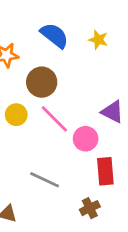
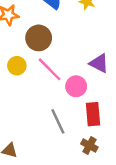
gray line: (45, 180) -> (58, 121), moved, turned 40
brown cross: (90, 208) -> (89, 146), moved, turned -35

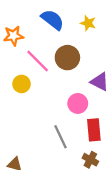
brown circle: (39, 38) -> (67, 58), moved
pink line: (50, 69) -> (38, 61), moved

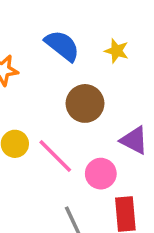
pink line: (38, 61) -> (55, 156), moved

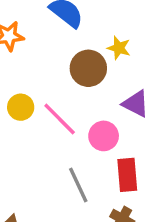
yellow star: (117, 51) -> (119, 48), moved

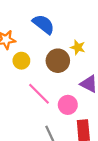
yellow circle: (21, 107) -> (21, 61), moved

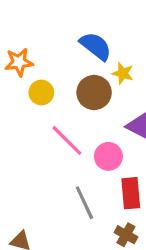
blue semicircle: (43, 24) -> (96, 46), moved

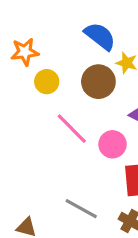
gray line: (84, 203) -> (81, 209), moved, turned -36

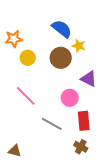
pink line: (72, 129) -> (26, 96), moved
gray line: (81, 209) -> (52, 124), moved

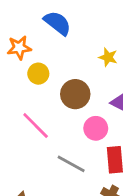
blue semicircle: (62, 29) -> (57, 23), moved
brown circle: (61, 58) -> (75, 94), moved

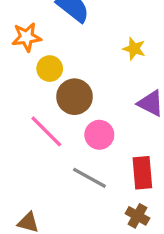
brown circle: (75, 94) -> (75, 97), moved
pink circle: (96, 128) -> (99, 135), moved

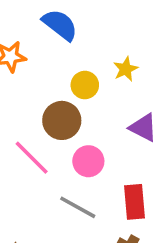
yellow star: (134, 49) -> (126, 69), turned 30
yellow circle: (50, 69) -> (85, 85), moved

